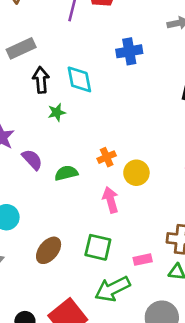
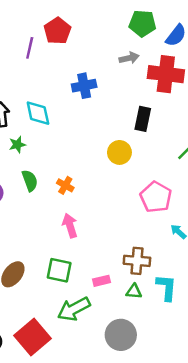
orange cross: (107, 157) -> (65, 185), turned -35
green semicircle: (66, 173) -> (30, 181), moved, turned 85
yellow circle: (136, 173) -> (119, 152), moved

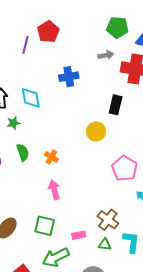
brown cross: (137, 261) -> (108, 220), turned 30

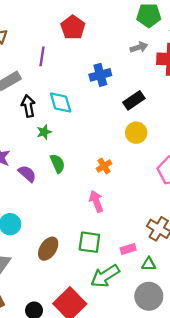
purple line: (25, 45) -> (42, 56), moved
black rectangle: (116, 105) -> (134, 100), moved, turned 48
orange cross: (51, 157) -> (104, 166), moved, turned 32
green triangle: (105, 245) -> (149, 264), moved

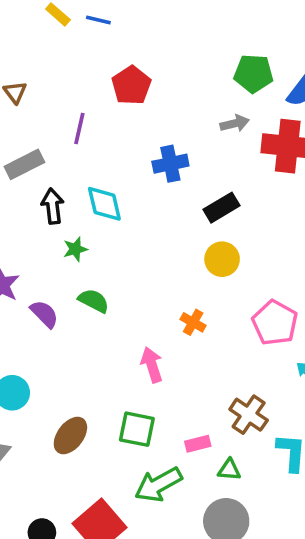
green semicircle: (58, 163) -> (94, 301), turned -42
orange cross: (104, 166) -> (193, 322), moved, turned -32

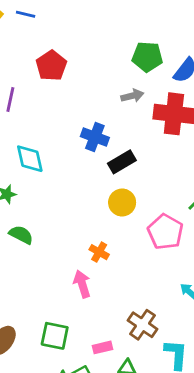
blue cross: (170, 164) -> (95, 137), moved, turned 32
pink pentagon: (275, 323) -> (165, 232), moved
pink arrow: (152, 365) -> (82, 284), moved

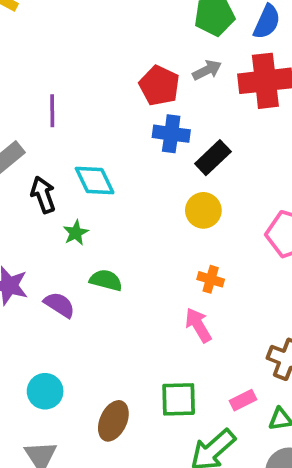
red pentagon: (51, 66) -> (159, 86), moved
yellow circle: (122, 203) -> (203, 210), moved

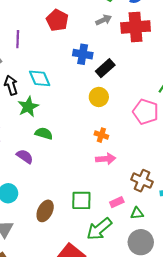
red pentagon: (159, 86) -> (57, 20), moved
green star: (76, 233) -> (28, 107), size x1.5
purple semicircle: (59, 305) -> (25, 156), moved
pink arrow: (198, 325) -> (106, 159), moved, turned 114

